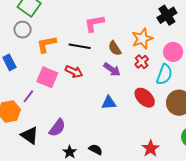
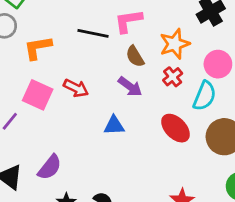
pink L-shape: (94, 23) -> (128, 21), moved
black line: (80, 46) -> (93, 33), moved
blue triangle: (109, 103) -> (114, 126), moved

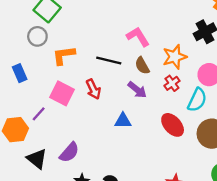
pink L-shape: (128, 21) -> (138, 37), turned 65
black line: (93, 33) -> (109, 61), moved
red arrow: (76, 88) -> (93, 89), turned 36

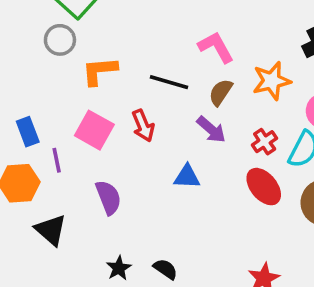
brown semicircle: (142, 66) -> (221, 92), turned 60
blue rectangle: (20, 73) -> (28, 132), moved
red cross: (172, 83) -> (265, 142), moved
purple line: (39, 114) -> (57, 160), turned -56
purple semicircle: (69, 152) -> (108, 197), moved, turned -65

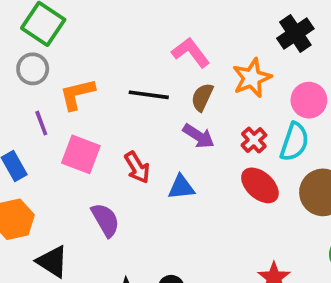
red arrow: (143, 126) -> (137, 167), moved
purple line: (57, 160) -> (41, 123), moved

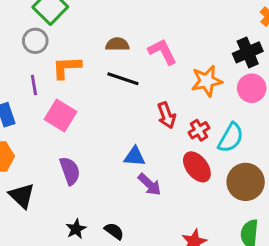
brown semicircle: (202, 97) -> (117, 44), moved, turned 55
pink circle: (309, 100) -> (252, 88), moved
purple arrow: (198, 136) -> (150, 184), moved
red arrow: (137, 167) -> (167, 115), moved

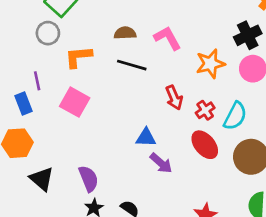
purple line: (34, 85) -> (37, 81), moved
purple semicircle: (70, 171) -> (89, 179), moved

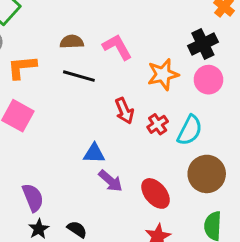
red ellipse: (205, 145) -> (156, 193), moved

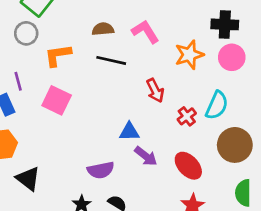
black cross: (203, 44) -> (225, 24), turned 32
red cross: (158, 124) -> (187, 116), moved
purple semicircle: (33, 198) -> (101, 170), moved, turned 104

